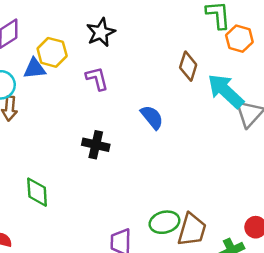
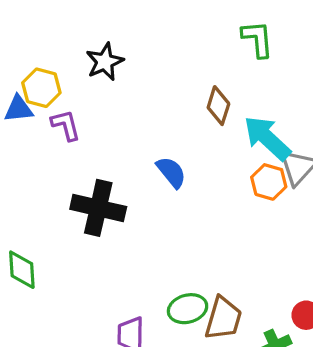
orange hexagon: (239, 39) -> (269, 182), moved
purple L-shape: (97, 79) -> (66, 125), moved
black cross: (96, 145) -> (98, 208), size x1.5

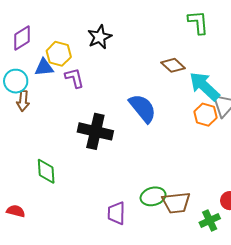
brown diamond: (218, 106) -> (173, 65), turned -65
blue semicircle: (171, 172) -> (143, 108), size x1.4
brown trapezoid: (223, 318) -> (176, 203), turned 68

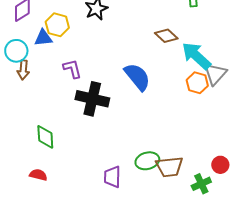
purple L-shape: (74, 78) -> (72, 69), moved
red semicircle: (16, 211) -> (38, 175), moved

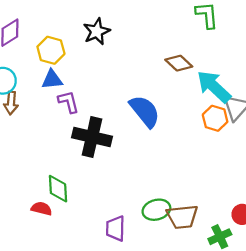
blue triangle: (43, 38) -> (52, 80), moved
green diamond: (45, 137) -> (58, 189), moved
red semicircle: (38, 175) -> (42, 209), moved

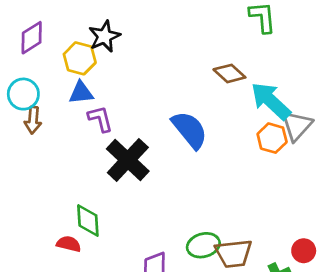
black star: (97, 31) -> (104, 36), moved
black cross: (92, 137) -> (128, 160), turned 30

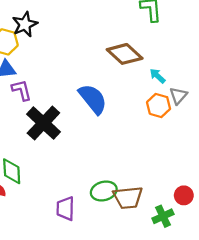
brown diamond: (229, 73) -> (125, 54), size x1.4
cyan arrow: (271, 101) -> (157, 76), size x0.5
gray triangle: (297, 126) -> (178, 96), size x0.7

